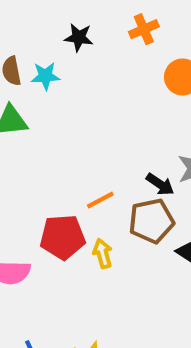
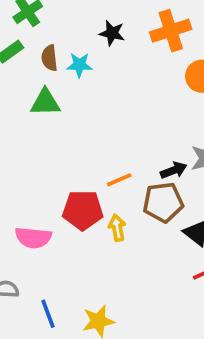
orange cross: (144, 29) -> (171, 31), size x1.5
black arrow: (160, 184) -> (174, 170), turned -60

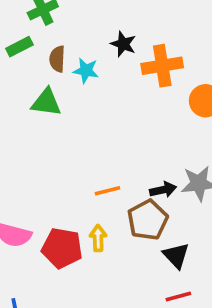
orange cross: (171, 31) -> (162, 66), moved
brown pentagon: (163, 202) -> (148, 220), turned -30
red pentagon: (83, 210) -> (62, 248), moved

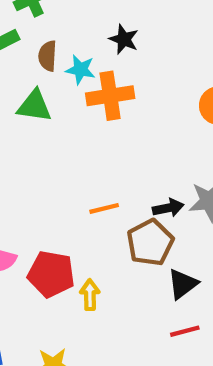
orange cross: (162, 66) -> (110, 96), moved
yellow arrow: (98, 238) -> (90, 295), moved
black triangle: (176, 256) -> (183, 284), turned 36

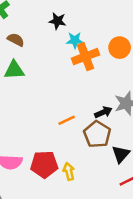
brown semicircle: (48, 56) -> (16, 40), turned 126
cyan star: (80, 70) -> (75, 40), moved
orange cross: (110, 96) -> (85, 57), moved

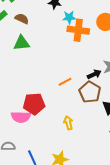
orange cross: (85, 57) -> (78, 30), turned 30
red pentagon: (44, 164) -> (34, 104), moved

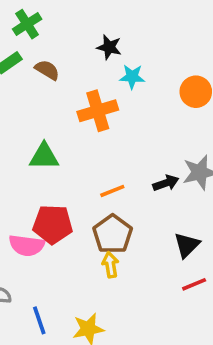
orange cross: (78, 30) -> (98, 111), moved, turned -30
green triangle: (22, 43) -> (44, 156), moved
brown pentagon: (90, 92) -> (113, 234), moved

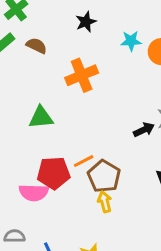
black star: (109, 47) -> (86, 22), turned -30
cyan star: (132, 77) -> (131, 41), moved
orange line: (112, 191) -> (84, 161), moved

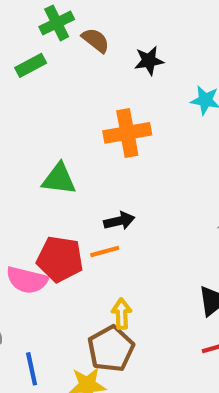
brown semicircle: (37, 46) -> (96, 40), moved
black arrow: (144, 130) -> (119, 221), moved
brown pentagon: (104, 176) -> (111, 349), moved

